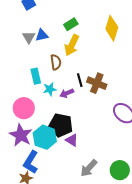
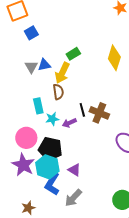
yellow arrow: (72, 45) -> (62, 73), moved
black pentagon: (61, 125) -> (50, 149), moved
blue L-shape: (31, 162) -> (52, 184), moved
gray arrow: (89, 168) -> (73, 198), moved

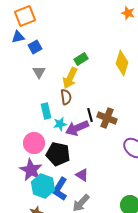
blue square: (31, 33) -> (35, 47), moved
blue triangle: (44, 65) -> (18, 37), moved
purple arrow: (69, 123) -> (77, 128), size x1.6
cyan hexagon: (47, 167) -> (43, 186), moved

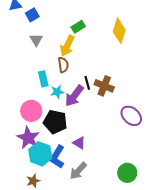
purple arrow: (77, 128) -> (74, 96), turned -30

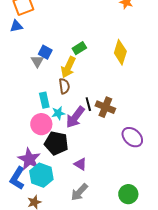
blue square: (32, 15) -> (45, 52), moved, turned -32
pink circle: (31, 111) -> (41, 124), moved
blue L-shape: (57, 157) -> (17, 178), moved

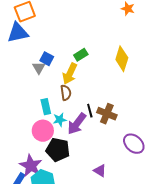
blue triangle: (16, 26) -> (18, 33), size x1.6
purple triangle: (80, 164) -> (100, 171), moved

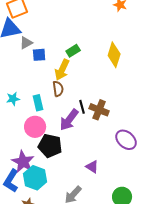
blue square: (47, 59) -> (39, 55), turned -32
gray triangle: (39, 68) -> (26, 43), moved, turned 32
cyan star: (60, 120) -> (13, 99), moved

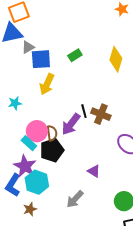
blue square: (39, 55) -> (41, 59), size x1.5
yellow arrow: (62, 70) -> (47, 84), moved
brown semicircle: (58, 89) -> (52, 133), moved
cyan rectangle: (38, 103) -> (29, 143), moved, turned -35
black pentagon: (50, 146) -> (52, 150), turned -30

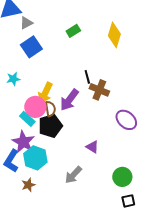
blue square: (41, 59) -> (31, 47), moved, turned -30
yellow arrow: (47, 84) -> (45, 93), moved
black line: (84, 111) -> (87, 77), moved

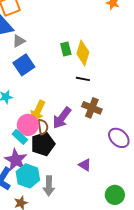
green rectangle: (73, 31) -> (66, 49), turned -72
yellow diamond: (114, 35) -> (83, 53), moved
black line: (87, 77) -> (83, 79), moved, turned -64
gray arrow: (73, 175) -> (49, 186), moved, turned -42

